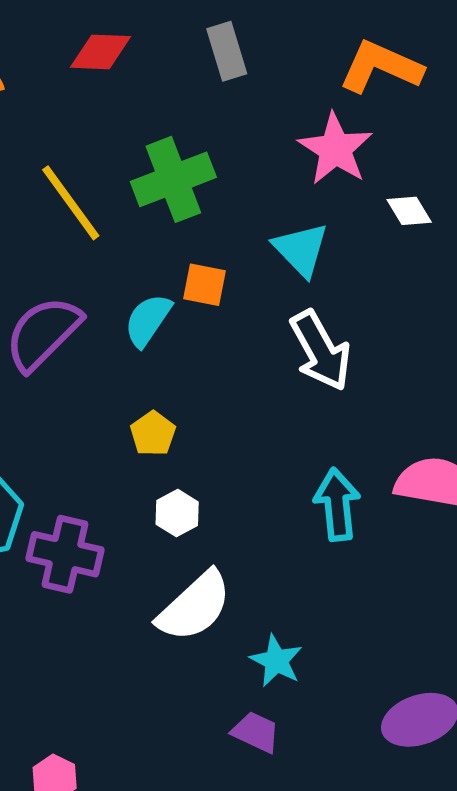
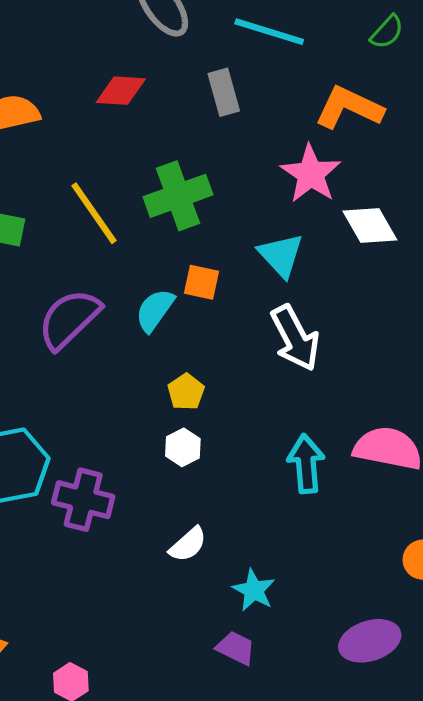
white diamond: (409, 211) -> (370, 225), size x1.5
yellow pentagon: (153, 434) -> (186, 392), moved
white hexagon: (177, 513) -> (183, 447), moved
white semicircle: (194, 606) -> (188, 544), size x0.6

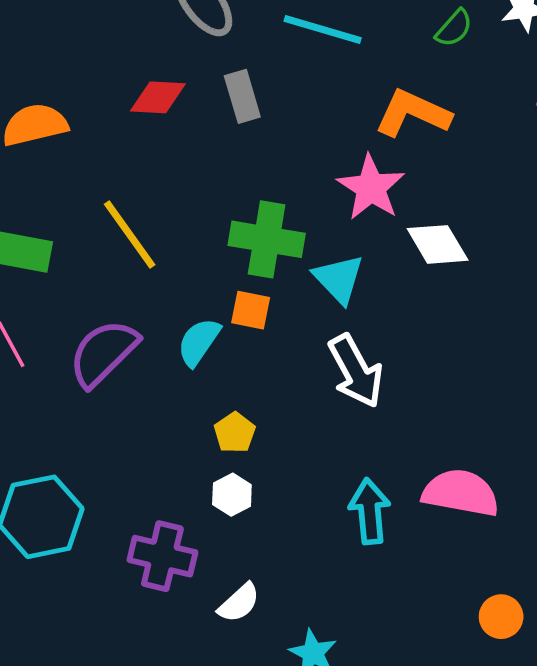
gray rectangle: (224, 92) -> (242, 96), moved
green cross: (178, 196) -> (267, 239), moved, turned 30
purple cross: (83, 500) -> (162, 556), moved

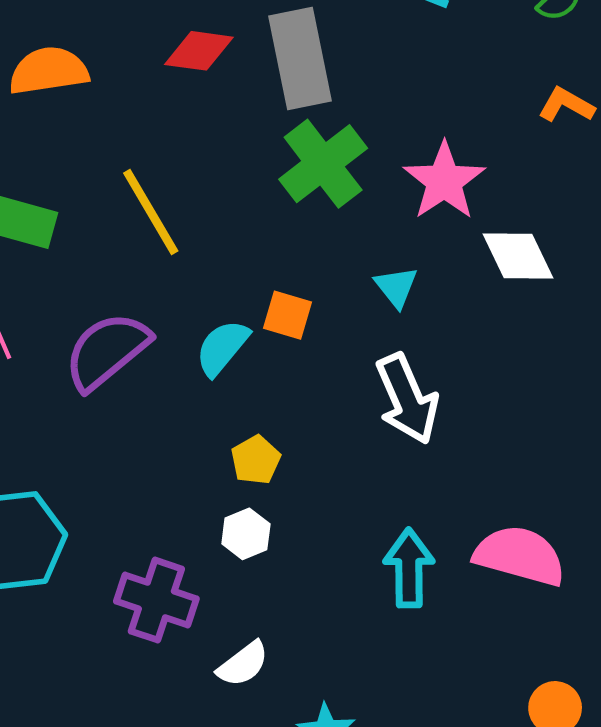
gray rectangle: (242, 96) -> (300, 58), size x1.6
orange L-shape: (413, 113) -> (566, 105), moved, size x0.6
green cross: (267, 239) -> (323, 164), moved, turned 38
cyan triangle: (339, 279) -> (396, 287), size x0.7

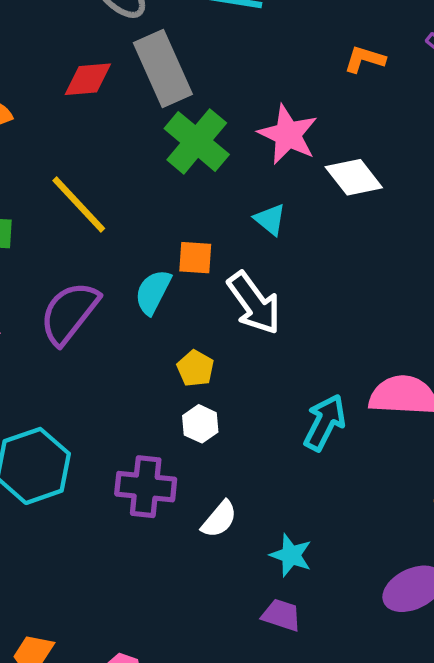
white arrow: (407, 399) -> (254, 303), moved
cyan arrow: (409, 568) -> (325, 422), turned 40

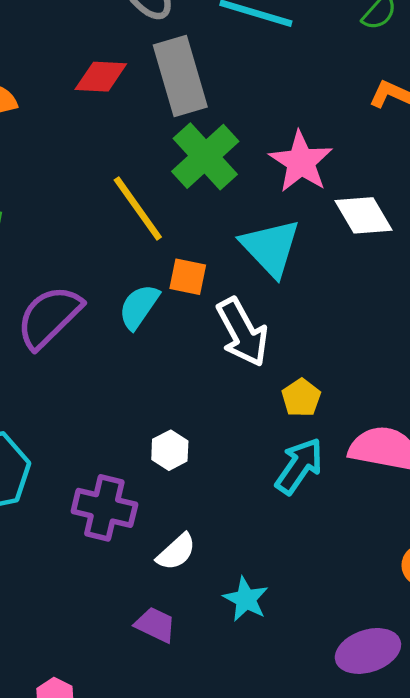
yellow line: (79, 205) -> (138, 208), moved
cyan triangle: (270, 219) -> (271, 248), size x1.8
yellow pentagon: (195, 368) -> (301, 398), moved
purple trapezoid: (281, 615) -> (155, 625), moved

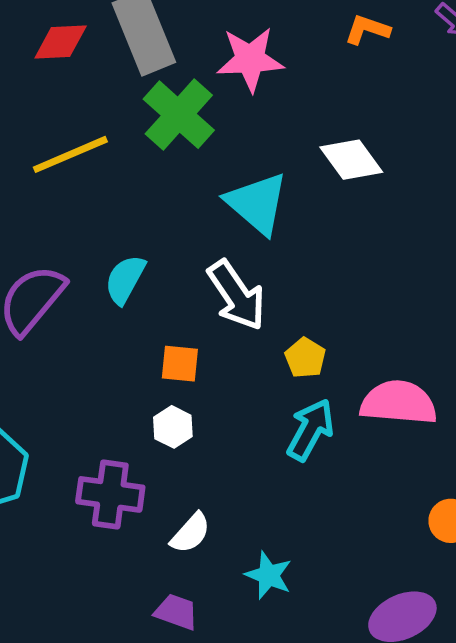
pink star: (301, 162) -> (250, 59), moved, turned -30
yellow line: (138, 208) -> (70, 154), moved, turned -72
orange square: (188, 277) -> (180, 364), moved

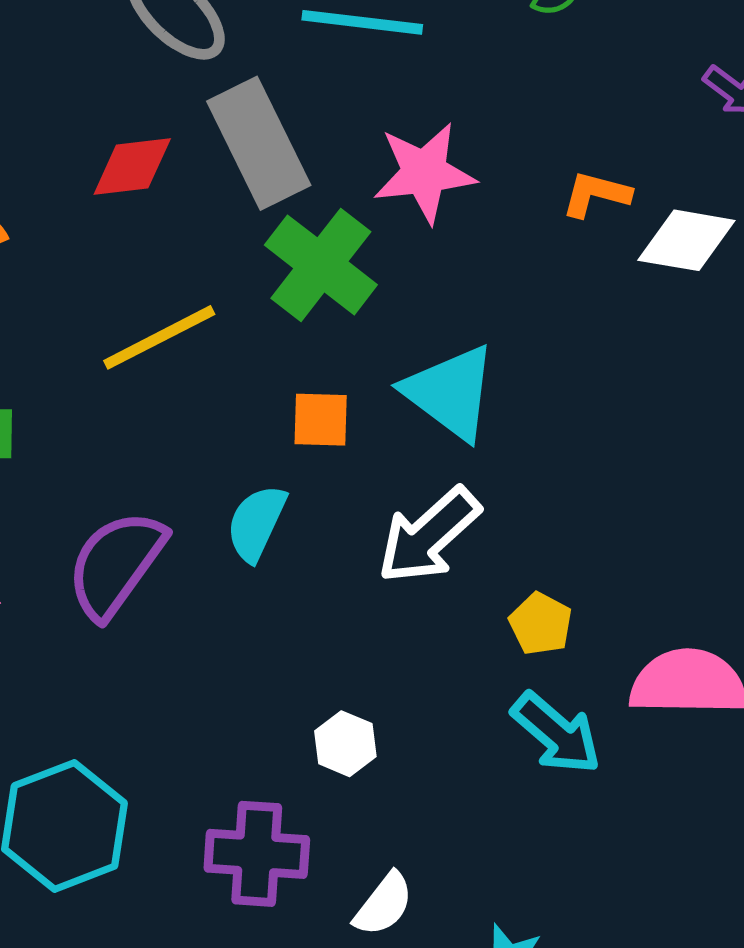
orange L-shape: (367, 30) -> (596, 194), moved
white diamond: (351, 160) -> (686, 240), moved, turned -40
white arrow: (237, 295) -> (429, 535), turned 86
orange square: (180, 364) -> (321, 420), moved
cyan arrow: (310, 430) -> (556, 733), turned 106

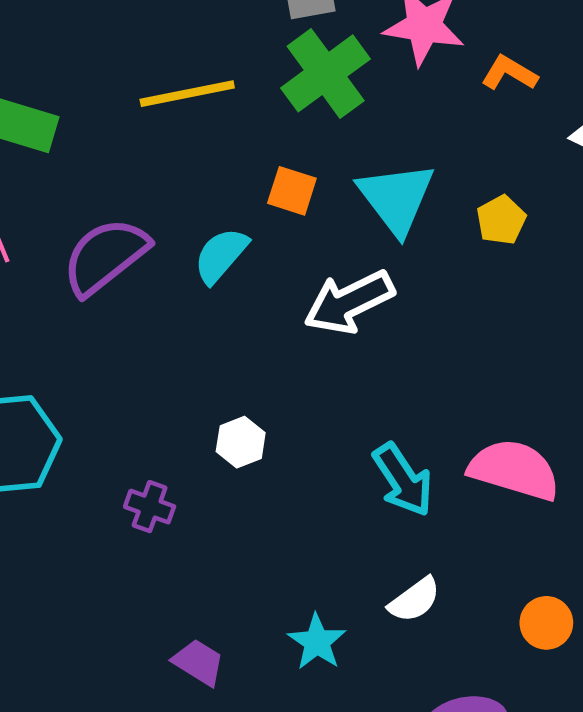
orange L-shape: (596, 194) -> (509, 73), moved
yellow pentagon: (541, 624) -> (501, 220), moved
purple cross: (257, 854) -> (150, 507), size x0.6
white semicircle: (384, 904) -> (415, 600), moved

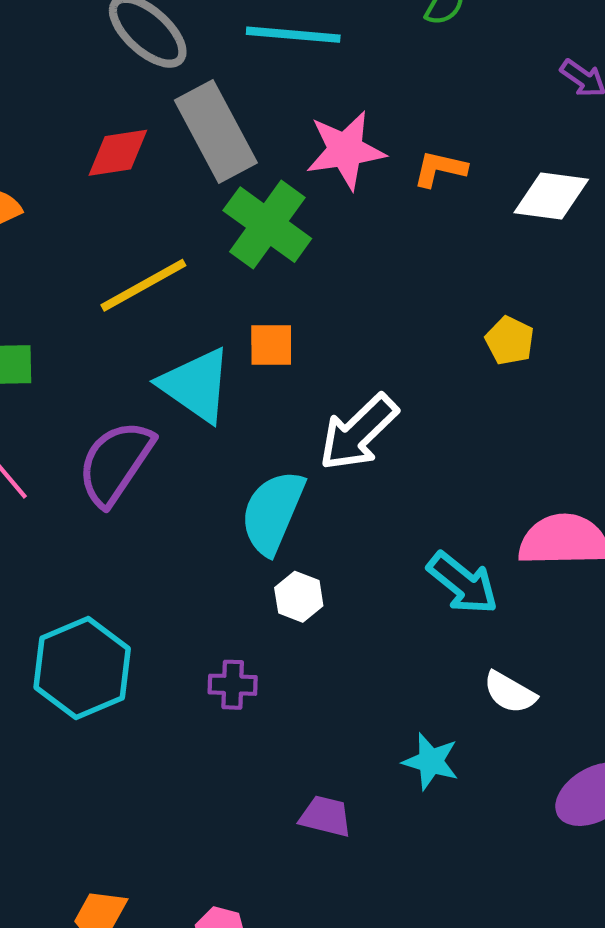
cyan triangle: (396, 198) -> (196, 385), moved
yellow pentagon: (501, 220) -> (510, 341), moved
cyan semicircle: (221, 255) -> (273, 512), moved, size x1.4
white semicircle: (415, 600) -> (510, 692), turned 84

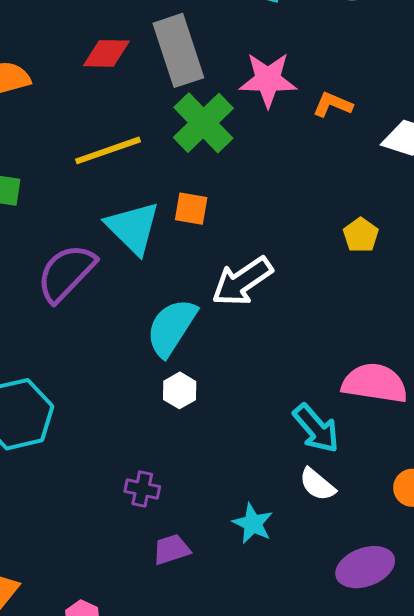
cyan arrow: (463, 583) -> (316, 428), moved
purple cross: (233, 685) -> (142, 489), moved
purple trapezoid: (326, 816) -> (171, 549), turned -42

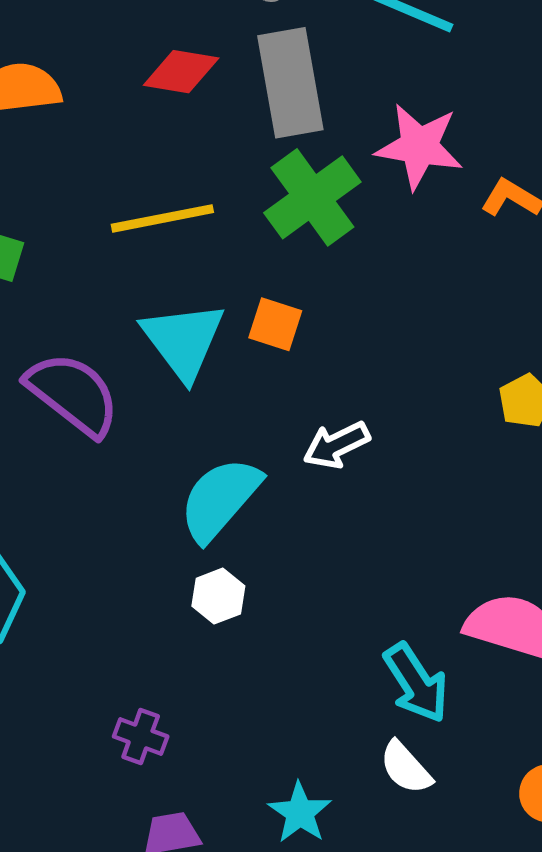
purple semicircle: (66, 273) -> (73, 394), turned 76
white arrow: (242, 281) -> (336, 445), size x0.7

